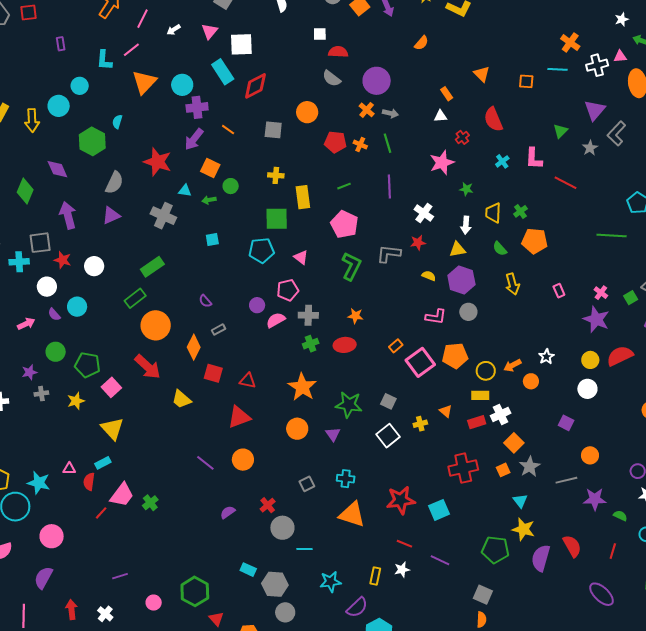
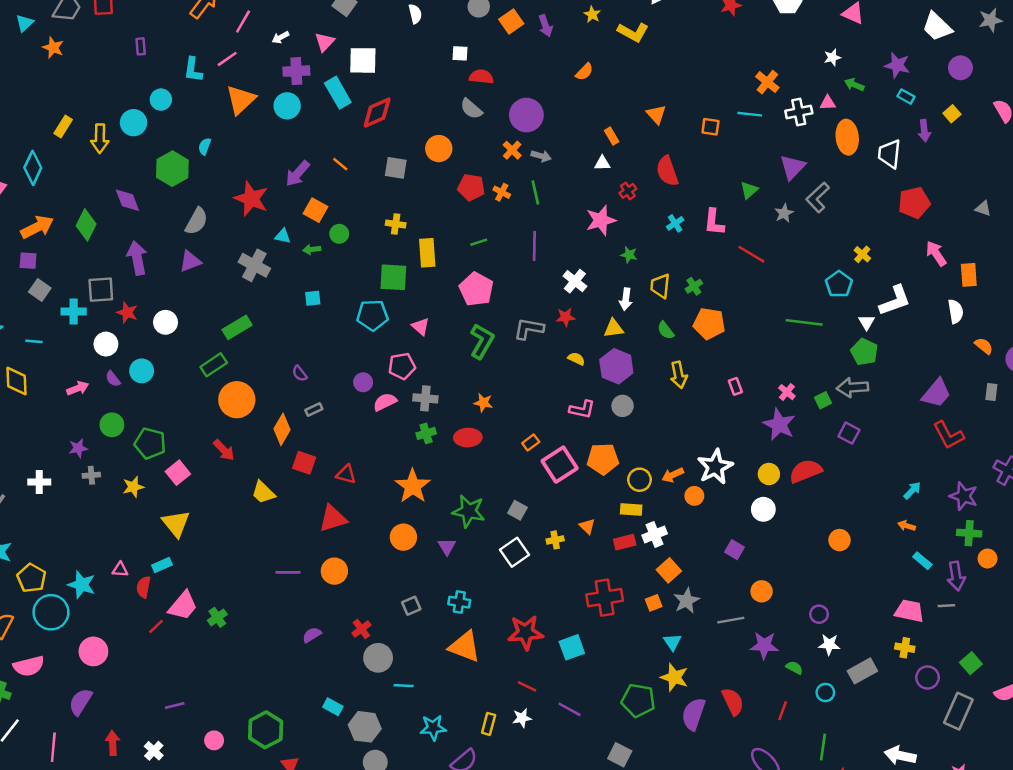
purple cross: (197, 107) -> (296, 71), moved
white star: (546, 357) -> (715, 467), size x1.8
red arrow: (148, 367) -> (224, 450), size x0.7
purple line: (205, 463) -> (288, 572), turned -42

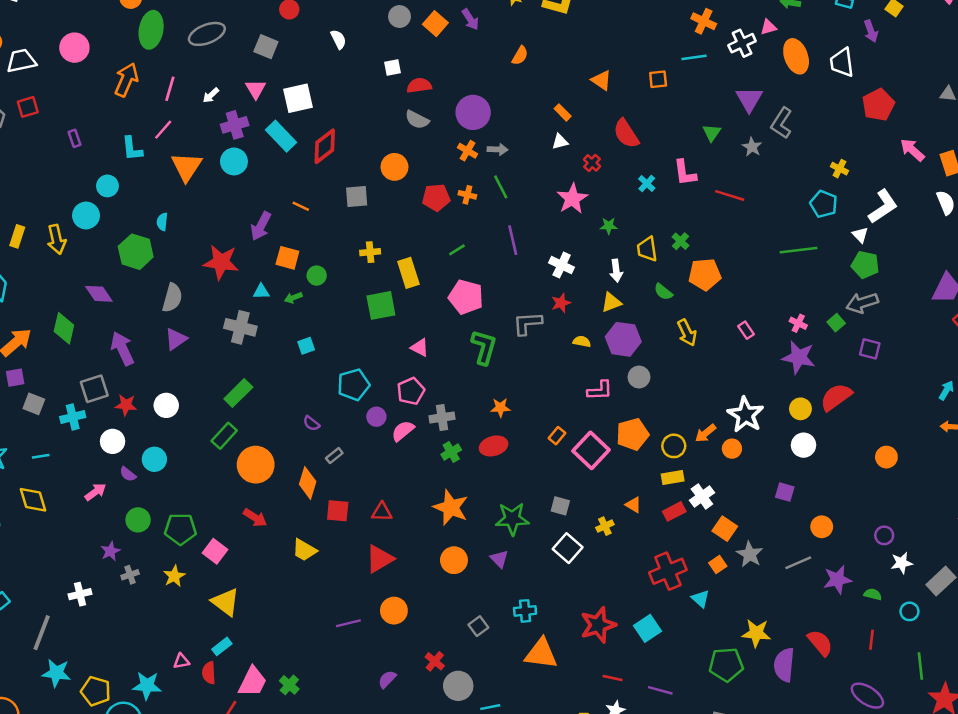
cyan pentagon: (372, 315) -> (354, 385), moved
cyan triangle: (672, 642) -> (700, 599), moved

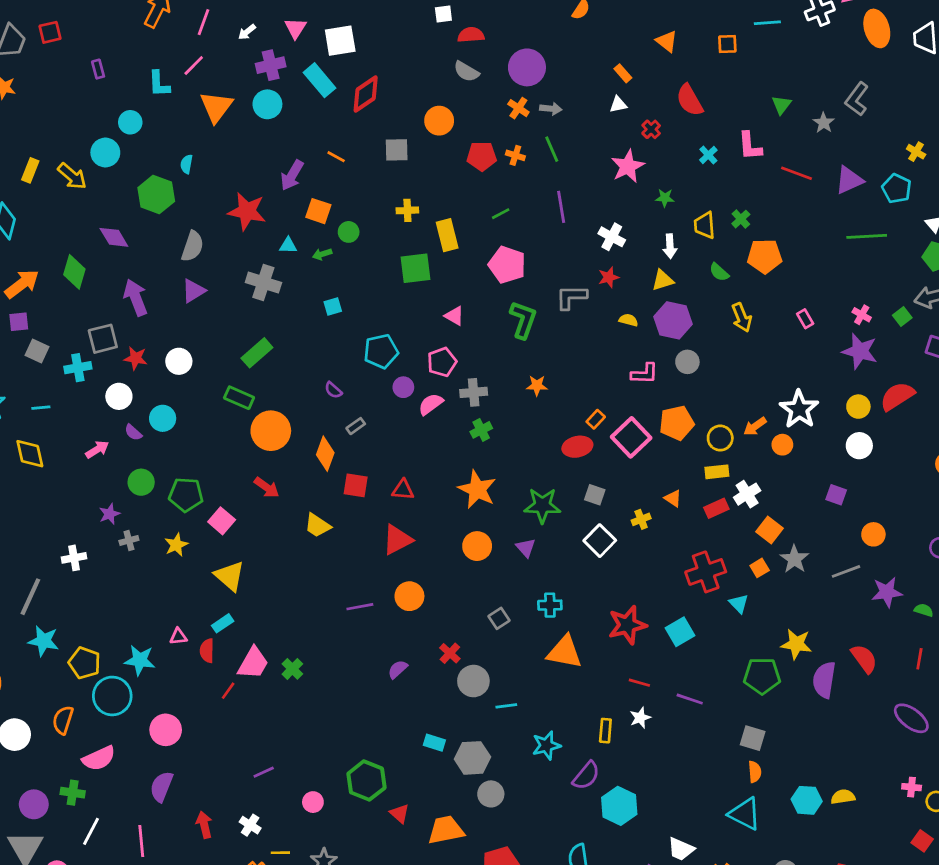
purple triangle: (749, 99) -> (849, 180), moved, turned 32
yellow arrow: (57, 239) -> (72, 176), turned -40
green rectangle: (224, 436) -> (239, 398), turned 68
red ellipse: (494, 446) -> (577, 447), moved

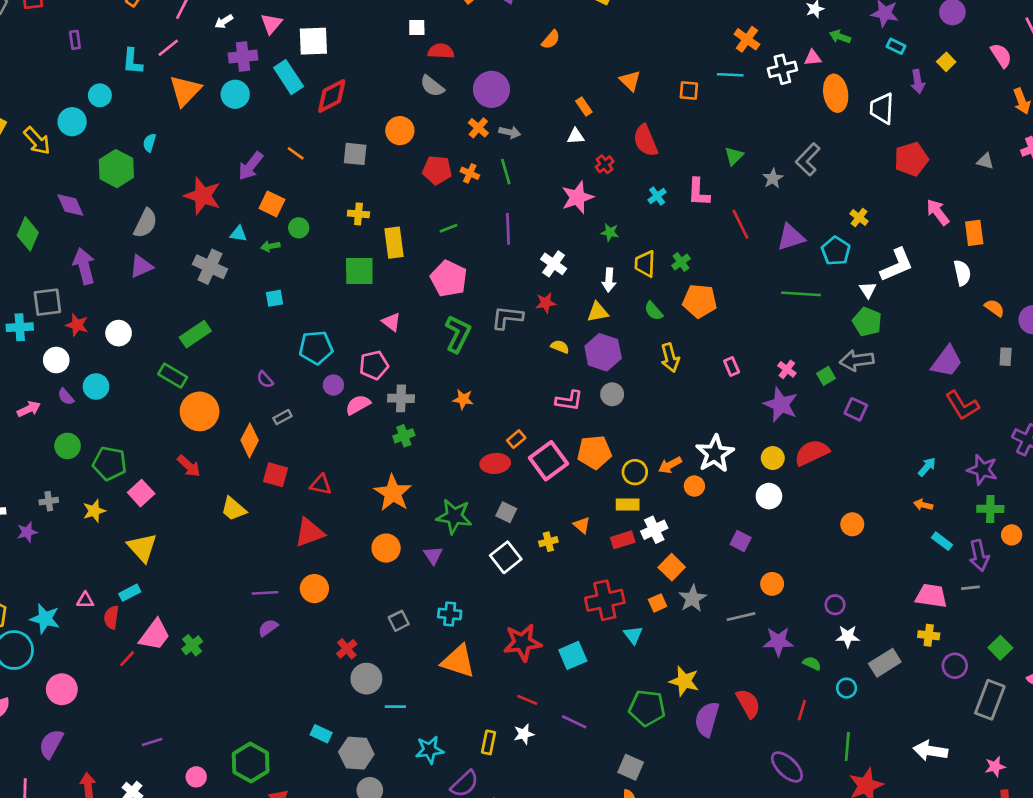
red line: (796, 173) -> (740, 224), turned 36
purple star: (109, 514) -> (27, 532), moved
purple semicircle: (398, 669) -> (268, 628), moved

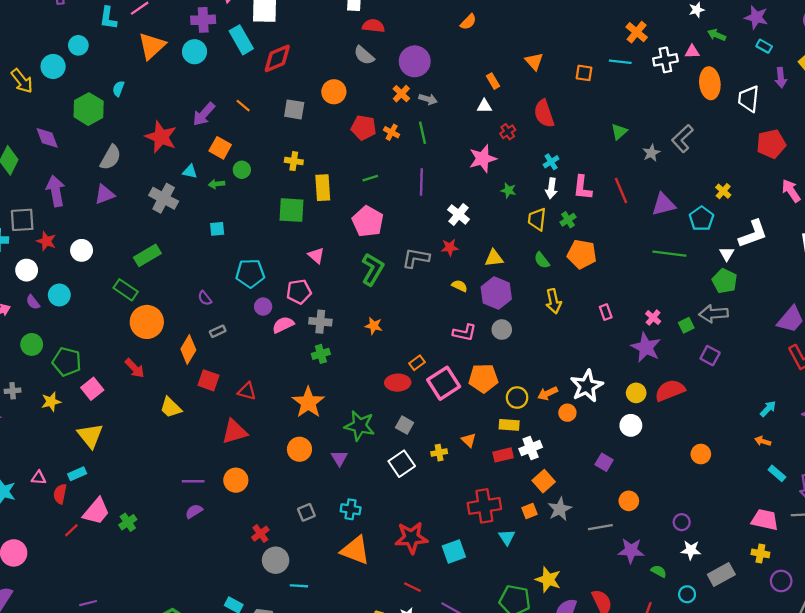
pink L-shape: (699, 192) -> (582, 188), moved
white arrow: (609, 280) -> (551, 188), moved

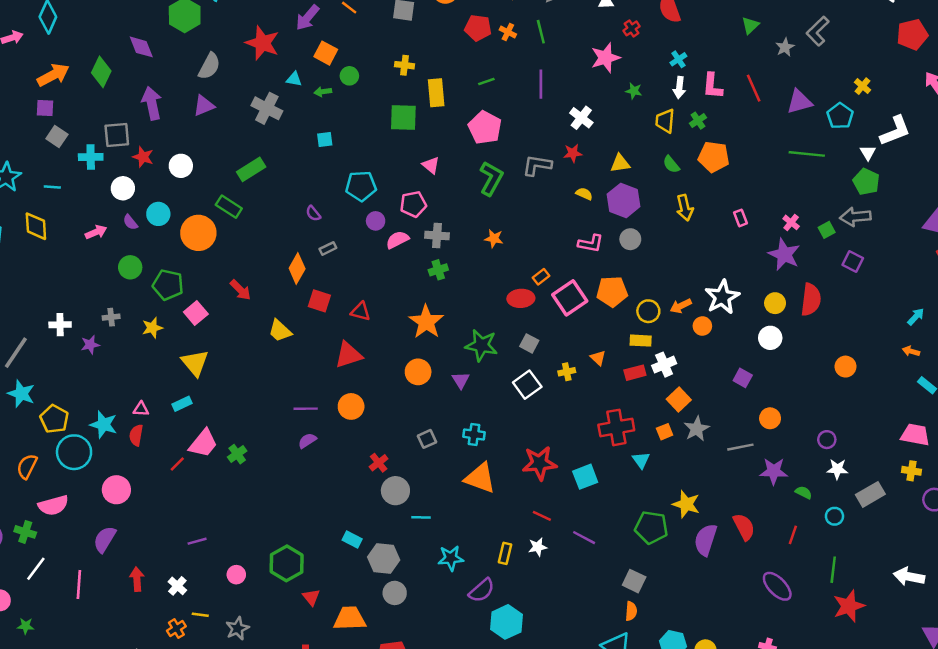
orange circle: (147, 322) -> (198, 233), moved
red semicircle: (670, 390) -> (811, 300), turned 120
red semicircle: (60, 494) -> (136, 435), moved

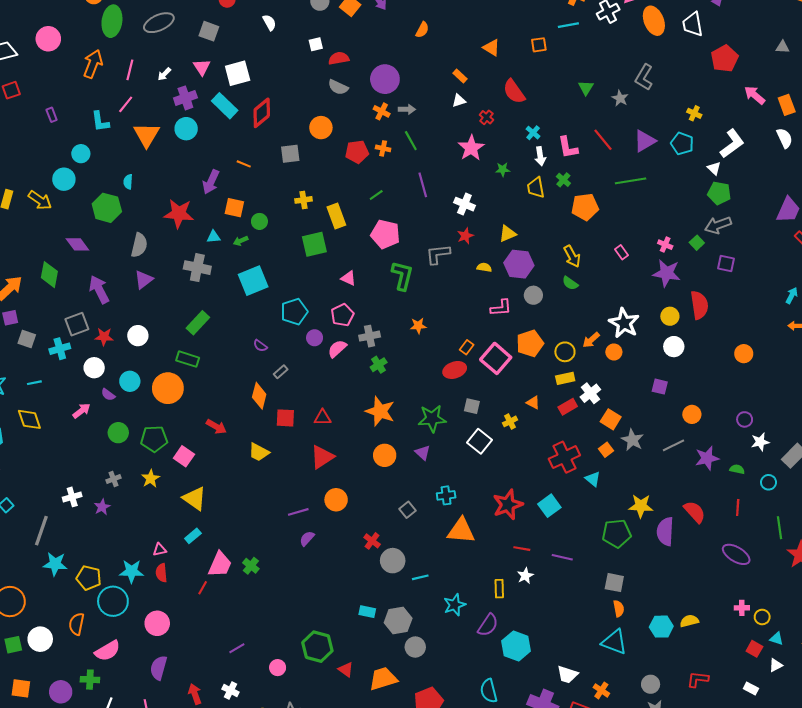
cyan square: (325, 139) -> (253, 281), size x2.0
green line: (807, 154) -> (631, 181), moved
green semicircle: (671, 164) -> (570, 283), moved

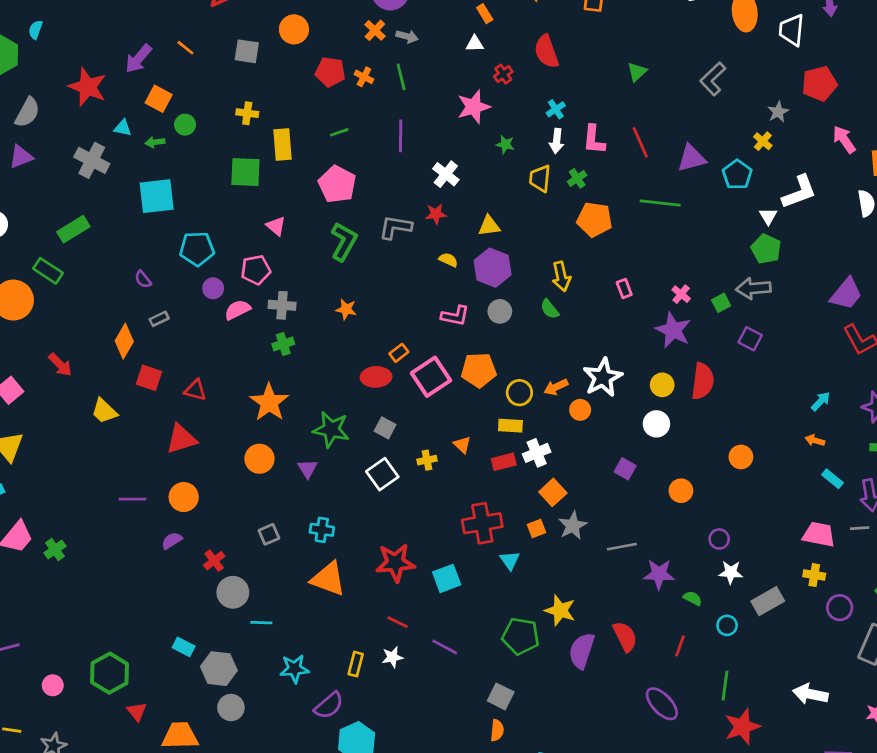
gray star: (620, 98) -> (778, 112), moved
orange circle: (692, 414) -> (681, 491), moved
purple semicircle: (307, 538) -> (172, 541), moved

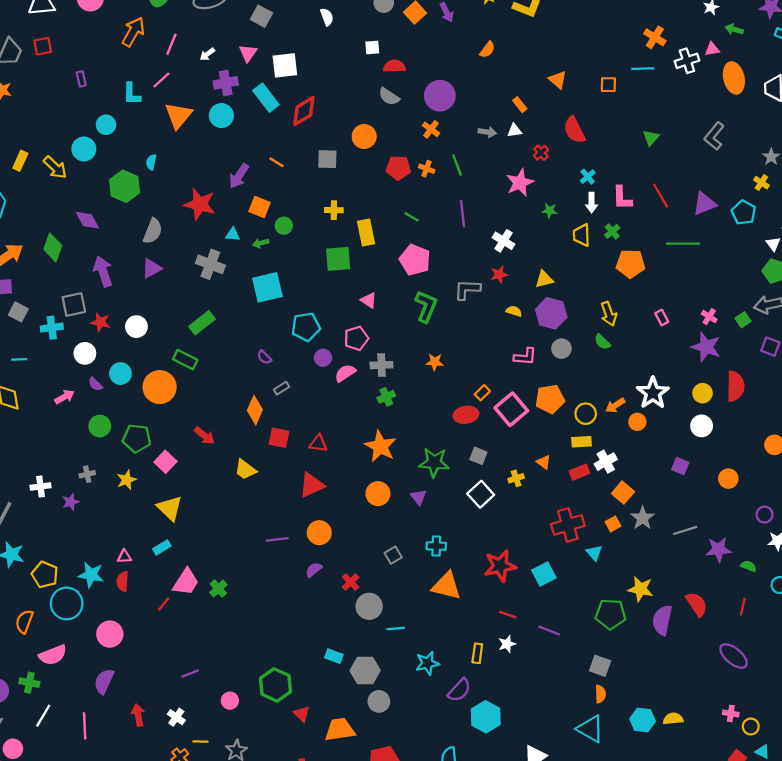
gray arrow: (407, 36) -> (487, 132), moved
green line: (339, 132) -> (412, 217), turned 56

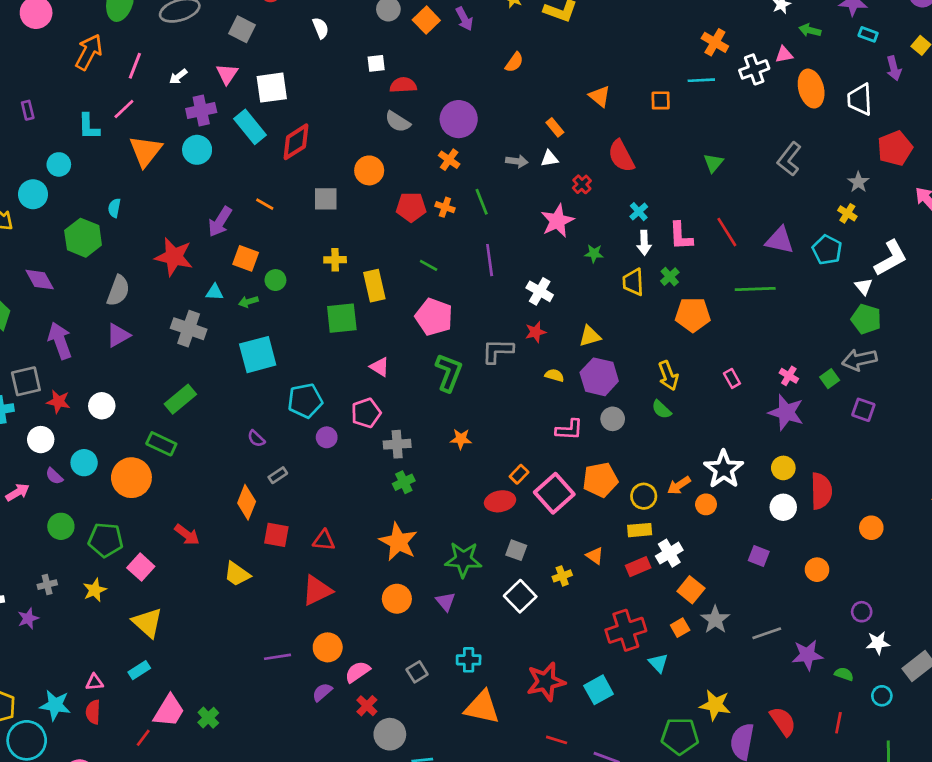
purple triangle: (704, 204) -> (780, 240), turned 35
pink semicircle: (345, 373) -> (357, 672), moved
red semicircle: (735, 386) -> (821, 491), moved

